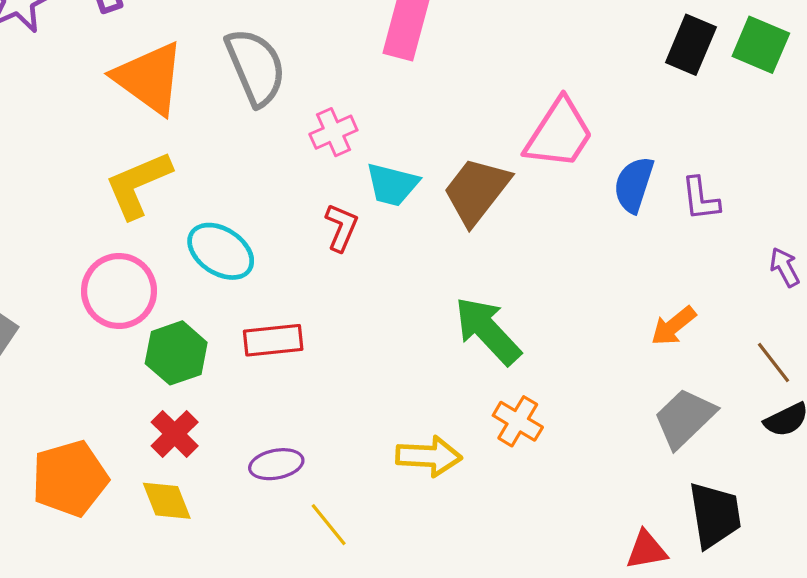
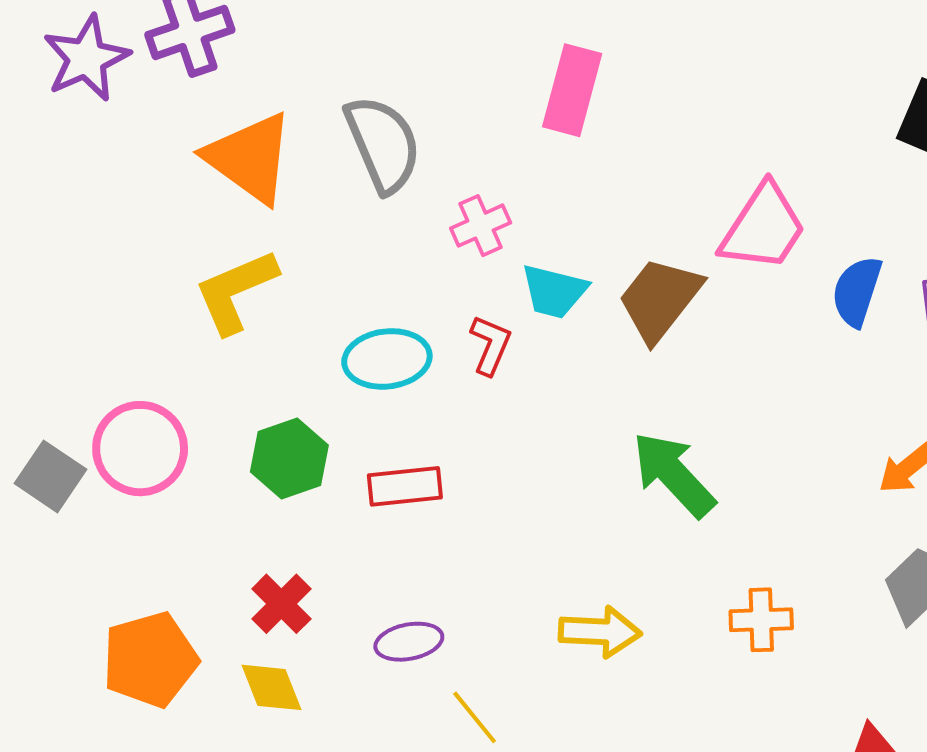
cyan ellipse: (221, 251) -> (387, 359), moved, turned -40
pink circle: (119, 291) -> (140, 449), moved
green hexagon: (176, 353) -> (289, 459), moved
orange cross: (518, 421) -> (761, 620), moved, turned -33

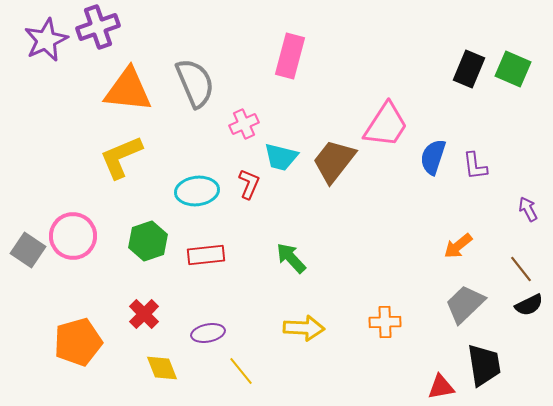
orange triangle: (250, 158) -> (128, 90), turned -30
green arrow: (674, 474) -> (291, 258), moved, size x0.7
yellow diamond: (271, 687) -> (162, 368), moved

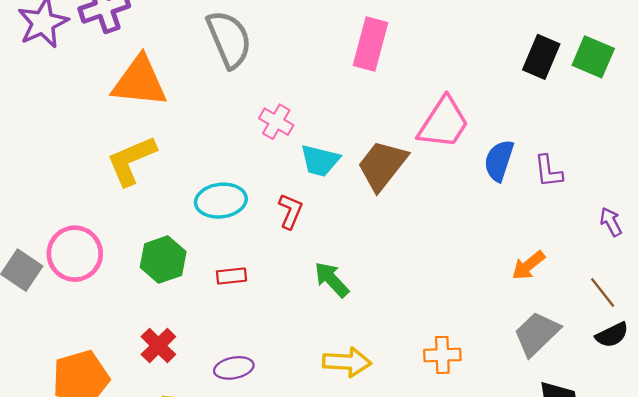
pink rectangle: (290, 56) -> (370, 44), moved
gray semicircle: (195, 83) -> (229, 39), moved
pink cross: (244, 124) -> (276, 122), turned -36
red L-shape: (249, 184) -> (290, 211), moved
red rectangle: (206, 255) -> (231, 276), size x0.7

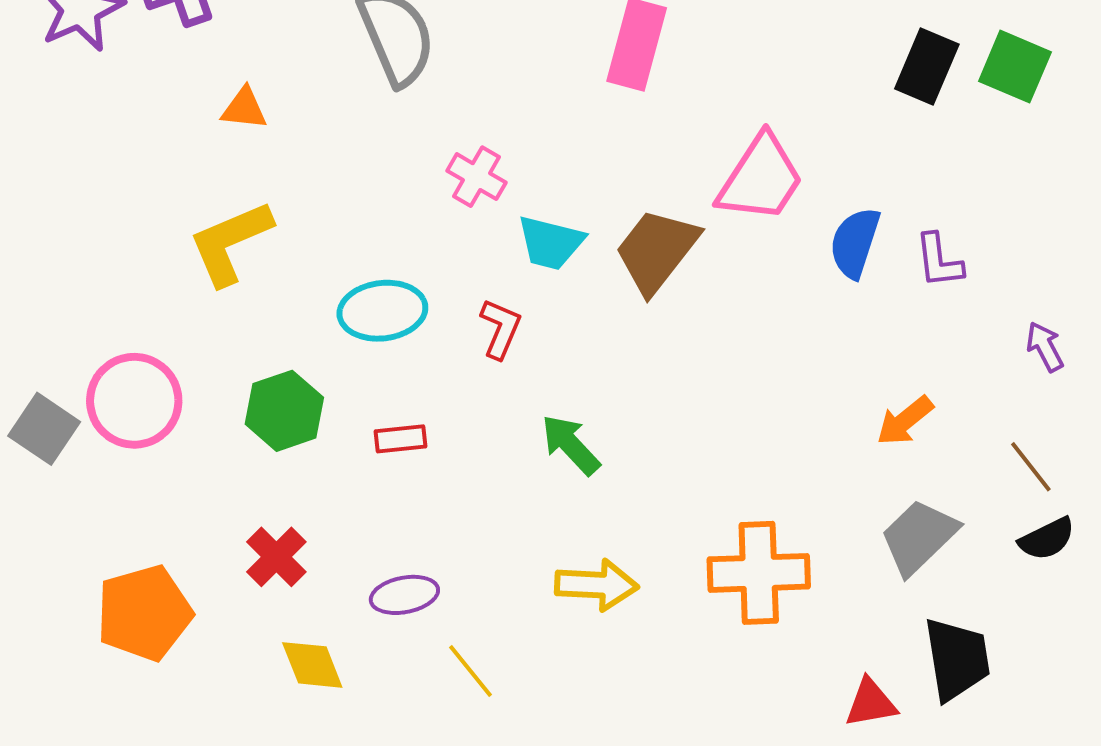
orange triangle: (140, 82) -> (244, 109), size x0.5
orange cross: (442, 355) -> (759, 573), size x1.6

